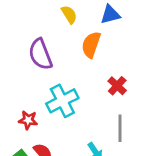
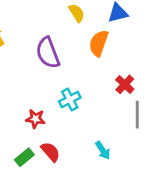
cyan cross: (62, 101) -> (70, 100), size x0.7
gray line: (120, 128) -> (137, 115), moved

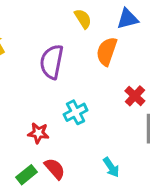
purple semicircle: (48, 53) -> (52, 62), turned 32

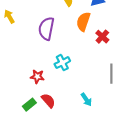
red cross: (135, 96) -> (102, 37), moved

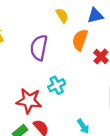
red star: (37, 77) -> (29, 101), size x1.6

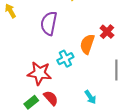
orange semicircle: (80, 40) -> (87, 44), moved

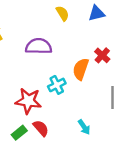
purple semicircle: (49, 23) -> (39, 46), turned 80

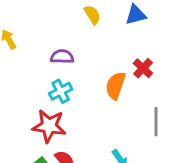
purple semicircle: (39, 46) -> (62, 57), size x0.7
cyan cross: (57, 85) -> (61, 91), moved

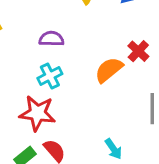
orange semicircle: (116, 86) -> (109, 70), turned 32

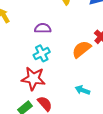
cyan arrow: (113, 149) -> (83, 90), moved, turned 144

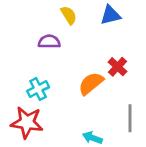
purple semicircle: (43, 28) -> (49, 42), moved

